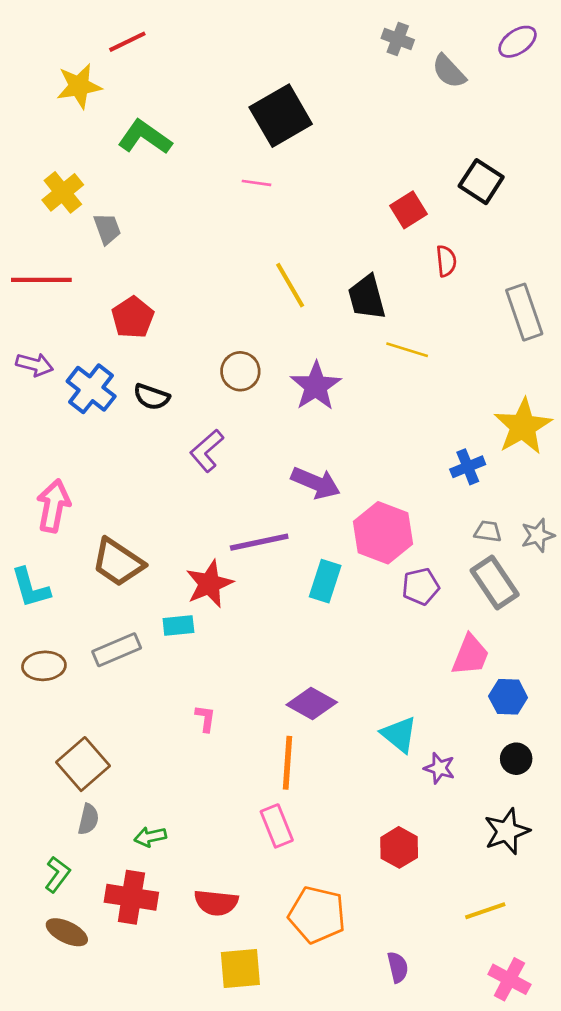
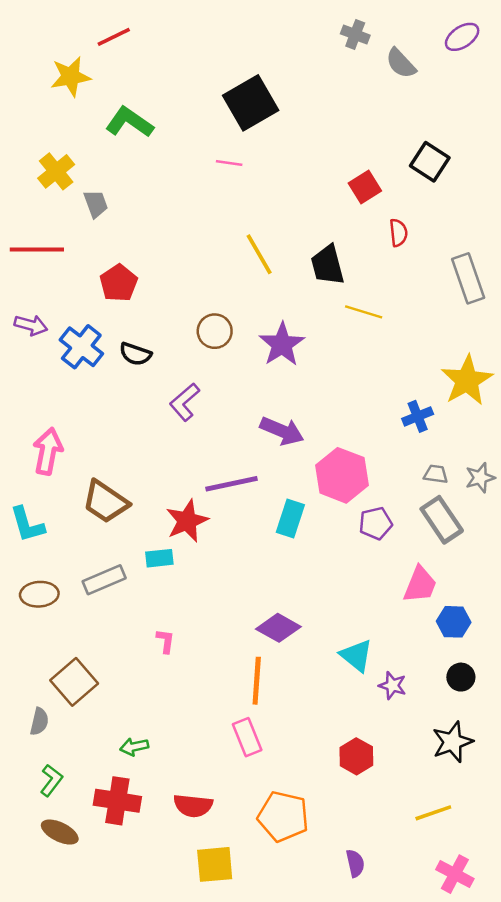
pink L-shape: (205, 718) -> (165, 641), moved
gray semicircle: (88, 819) -> (39, 722), moved

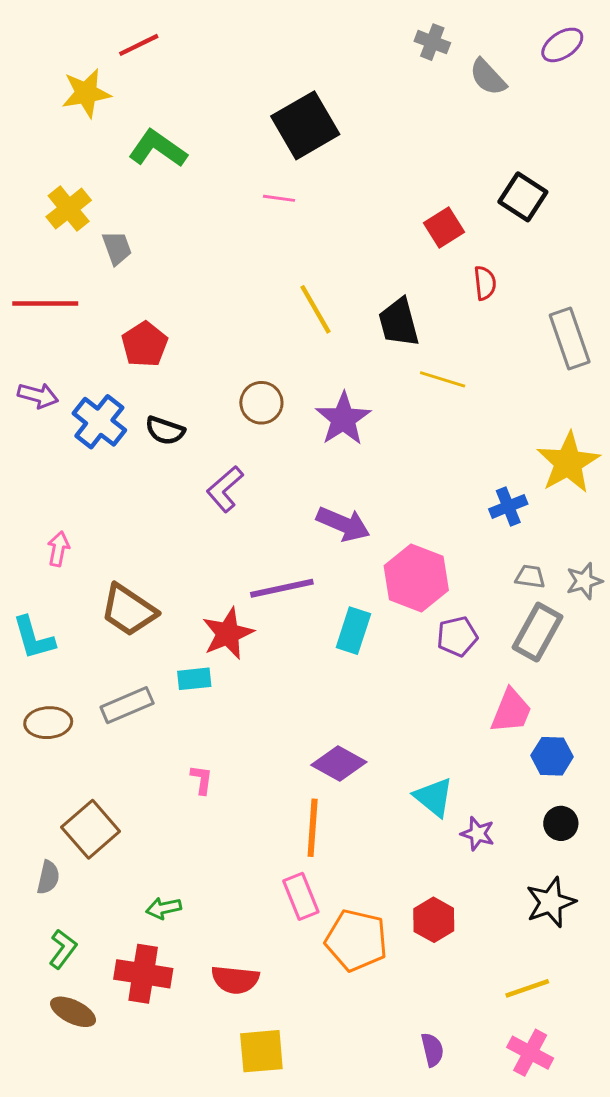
pink arrow: (48, 451) -> (58, 549), size x0.6
gray rectangle: (442, 520) -> (537, 632), turned 63
orange pentagon: (283, 816) -> (356, 940), moved
pink cross: (455, 874) -> (530, 1053), moved

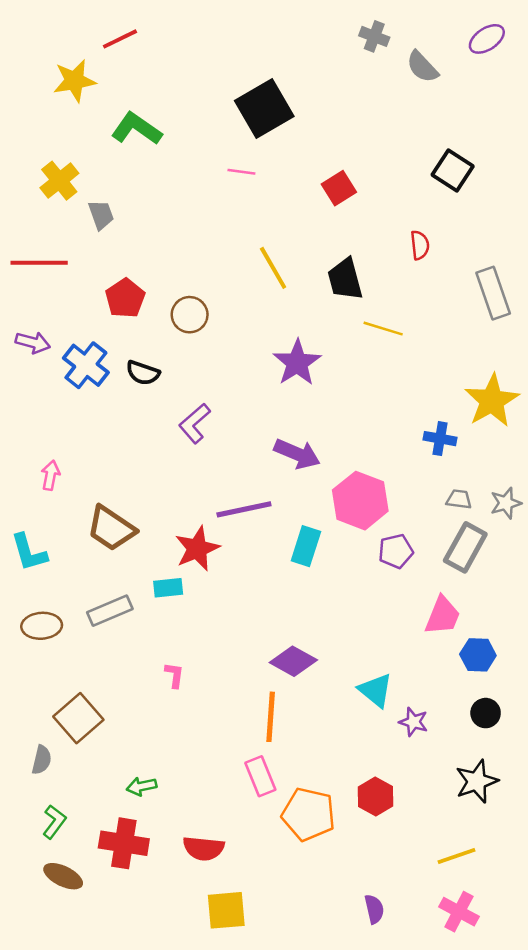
red square: (444, 228) -> (339, 188), moved
brown circle: (261, 403) -> (190, 315), moved
blue cross: (508, 506) -> (440, 439), turned 32

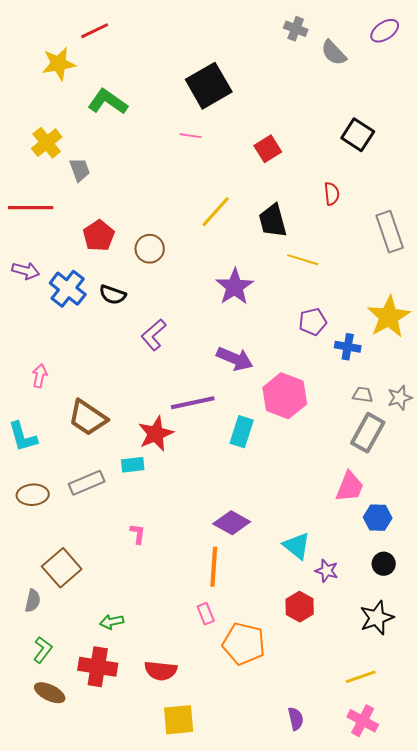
yellow line: (273, 268) -> (216, 212), turned 72
purple pentagon: (396, 551) -> (313, 322), moved
pink rectangle: (260, 776) -> (206, 614), size x0.7
red hexagon: (376, 797) -> (300, 607), moved

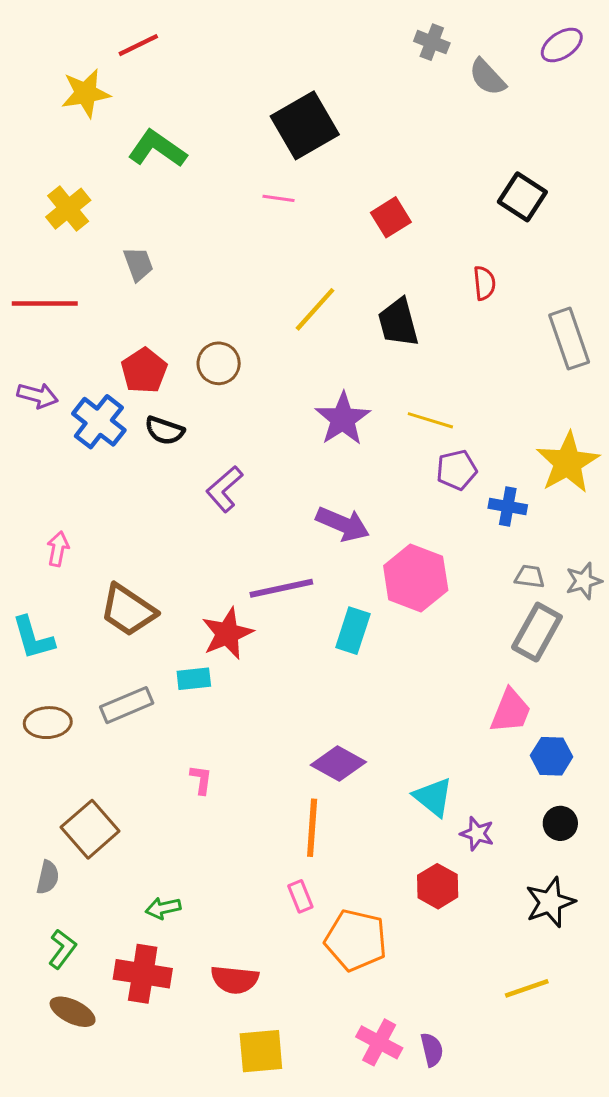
gray trapezoid: (80, 170) -> (138, 264), moved
red pentagon: (99, 236) -> (144, 371), moved
yellow line: (303, 260) -> (430, 420), moved
pink cross: (363, 721) -> (379, 1042), moved

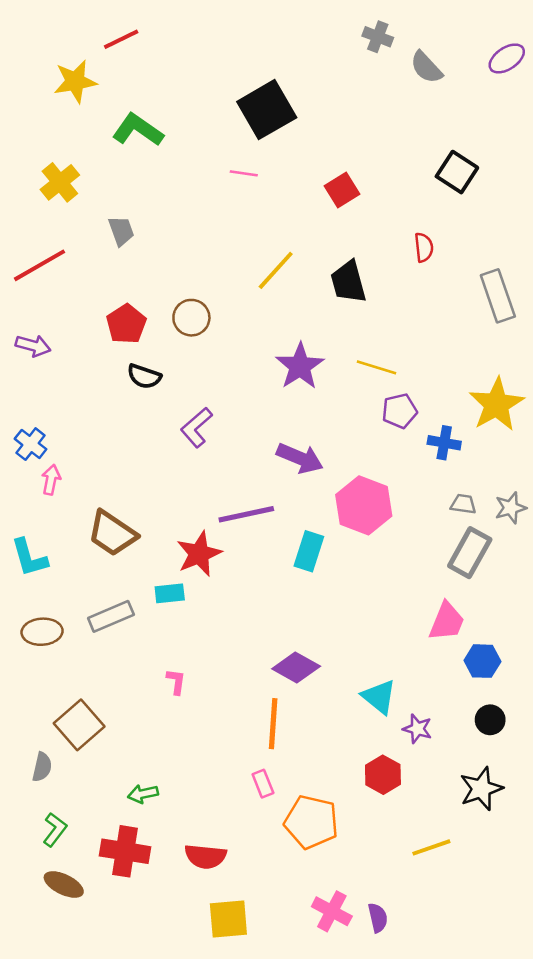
purple ellipse: (562, 45) -> (507, 58), moved
red line: (45, 303) -> (39, 265), turned -30
blue cross: (99, 422) -> (31, 444), moved, size x0.7
yellow line: (527, 988) -> (431, 847), moved

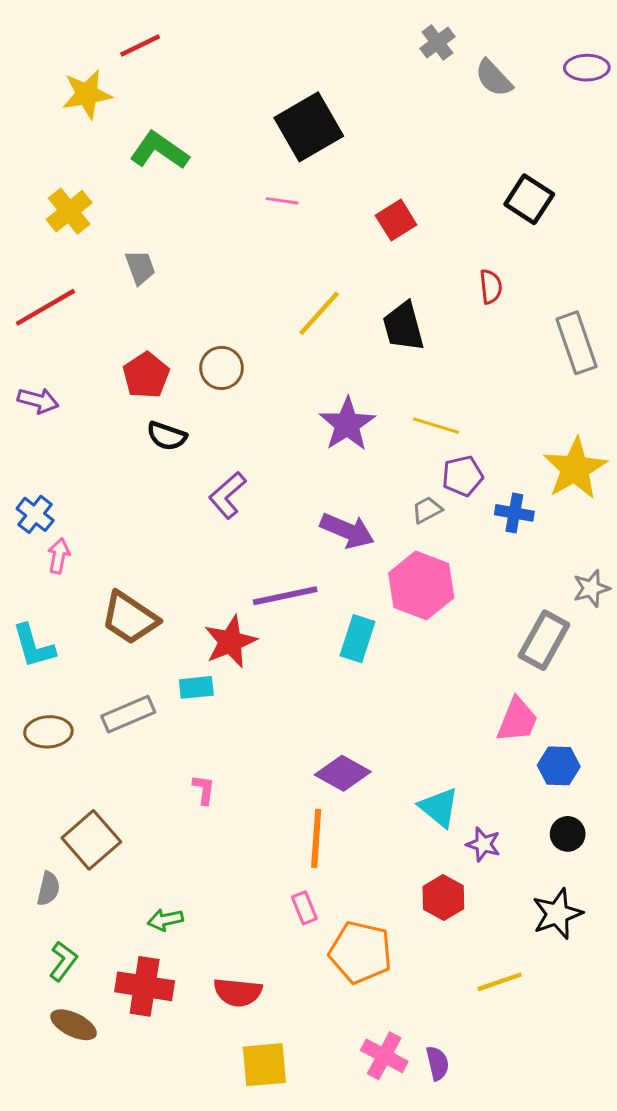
gray cross: (378, 37) -> (437, 43), turned 32
purple ellipse: (507, 58) -> (587, 68), turned 33
gray trapezoid: (463, 504) -> (427, 510), moved, turned -36

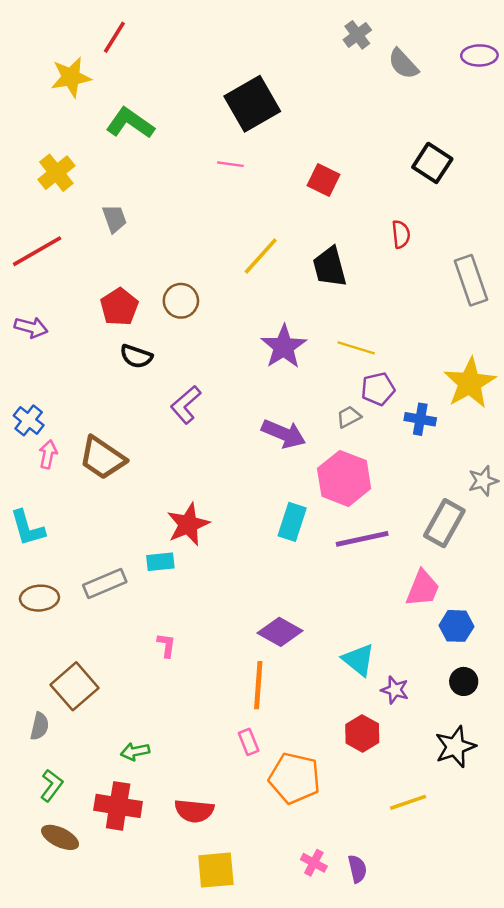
red line: (140, 45) -> (114, 37), turned -32
red square: (396, 220) -> (324, 180), turned -32
purple line: (285, 596) -> (362, 539), moved
brown trapezoid: (130, 618) -> (102, 458), moved
pink cross: (384, 1056) -> (314, 863), size x0.7

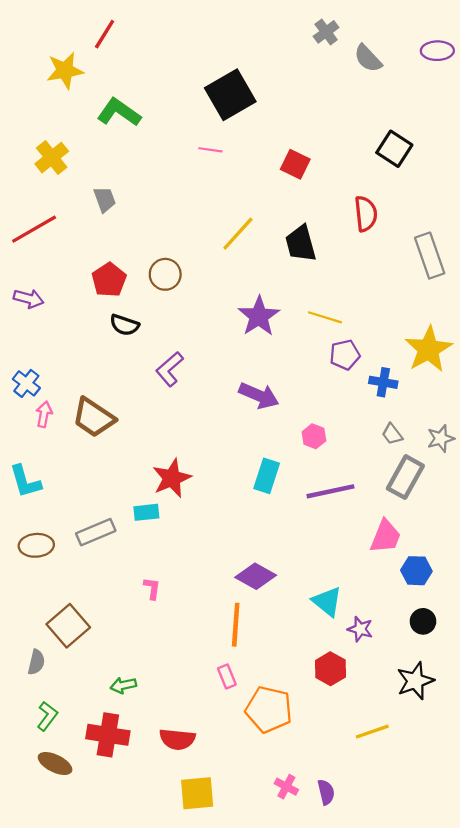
red semicircle: (401, 234) -> (366, 214), size x1.4
gray trapezoid: (349, 417) -> (392, 434), moved, turned -100
pink hexagon: (344, 478) -> (314, 436), size x0.5

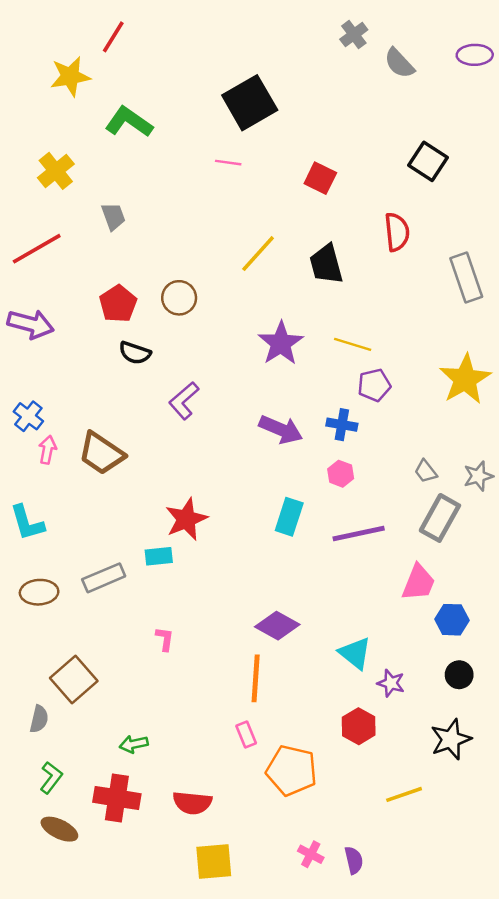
purple arrow: (29, 299) -> (31, 324), size x1.4
blue cross: (383, 382) -> (342, 425), moved

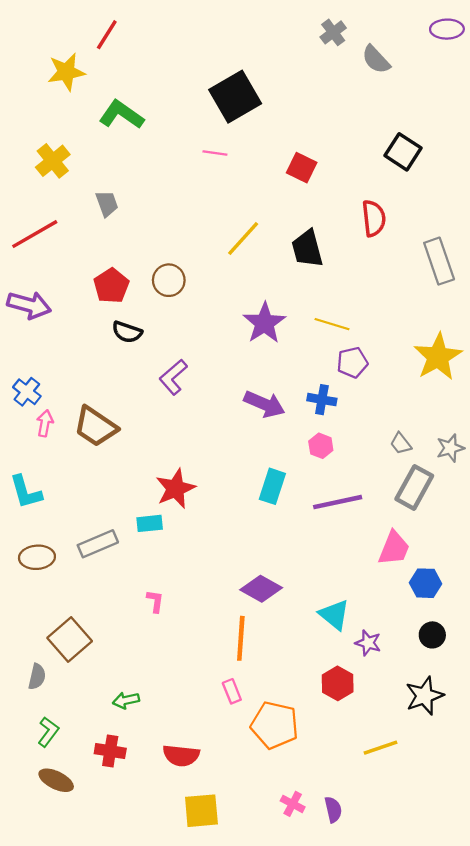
purple ellipse: (475, 55) -> (447, 29), moved
red cross: (117, 798) -> (110, 751), size x0.7

